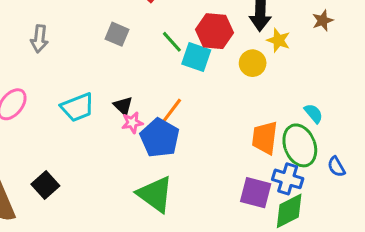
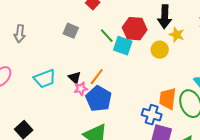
orange line: (172, 110) -> (97, 77), moved
blue cross: (288, 179) -> (152, 115), moved

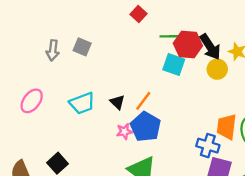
black arrow: (165, 17) -> (210, 47), moved, turned -35
gray square: (71, 31) -> (82, 47), moved
green line: (107, 36) -> (169, 36), moved, turned -49
pink star: (81, 89) -> (124, 131), moved

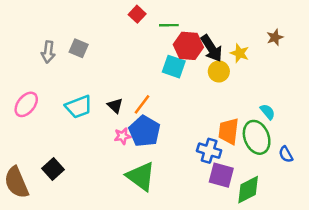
green line: (169, 36) -> (169, 25), moved

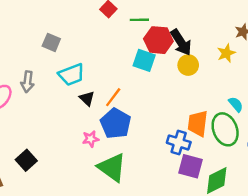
gray arrow: (48, 52) -> (27, 82), moved
yellow star: (240, 53) -> (226, 53), moved, turned 30
cyan trapezoid: (79, 107) -> (72, 75), moved
pink star: (123, 136) -> (91, 139), moved

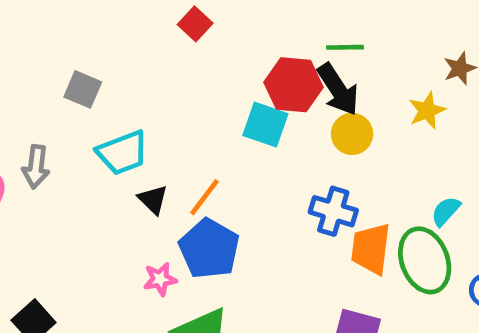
green line: (139, 20) -> (345, 47), moved
cyan semicircle: (236, 104) -> (446, 211), turned -98
blue cross: (179, 142) -> (333, 211), moved

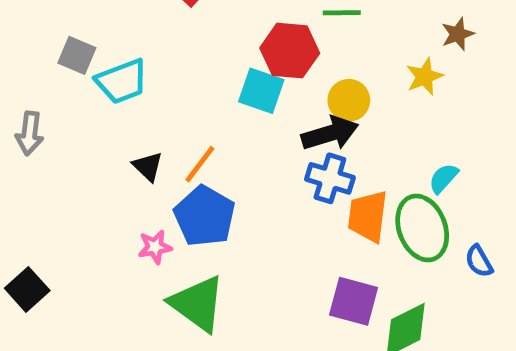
black arrow: (338, 89) -> (330, 133), moved, turned -74
cyan trapezoid: (123, 153) -> (122, 81), moved

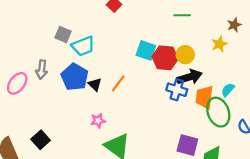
red hexagon: (290, 51) -> (165, 58), moved
black arrow: (330, 133) -> (190, 77), moved
blue pentagon: (205, 216) -> (75, 77), moved
orange trapezoid: (368, 216) -> (204, 97), moved

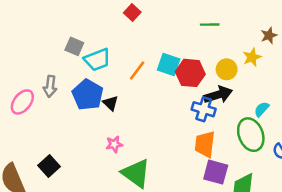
yellow circle: (185, 55) -> (227, 69), moved
orange line: (118, 83) -> (137, 71), moved
orange trapezoid: (204, 97) -> (205, 144), moved

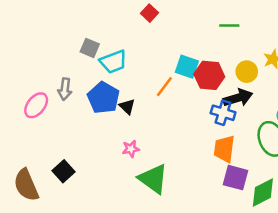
orange line: (137, 71) -> (164, 87), moved

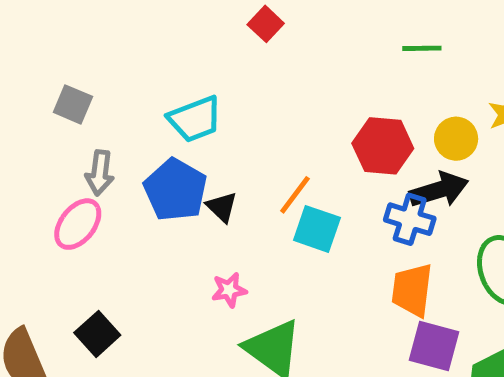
gray square: (90, 48) -> (73, 104), moved
cyan square: (187, 67) -> (317, 229), moved
orange line: (164, 87) -> (295, 195), moved
pink ellipse: (36, 105) -> (78, 224), moved

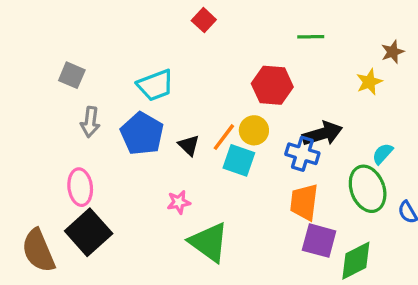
yellow circle: (456, 139) -> (254, 130), moved
red hexagon: (383, 146) -> (272, 85), moved
black triangle: (222, 207) -> (189, 145), moved
pink ellipse: (78, 224) -> (80, 187), moved, turned -45
black square: (97, 334) -> (89, 232), size x1.5

